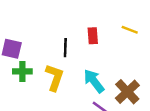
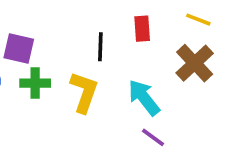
brown cross: (127, 92) -> (195, 63), moved

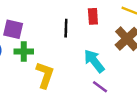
yellow L-shape: (84, 92) -> (45, 75), moved

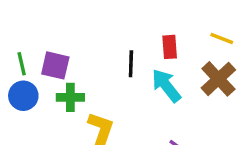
cyan arrow: (94, 61) -> (166, 86), moved

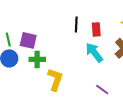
black line: (131, 64) -> (76, 24), moved

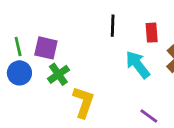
red rectangle: (96, 29) -> (152, 33), moved
green cross: (37, 59) -> (58, 74), turned -35

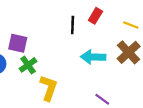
red rectangle: (152, 33) -> (95, 16), moved, turned 35
cyan arrow: (138, 65) -> (93, 57), turned -50

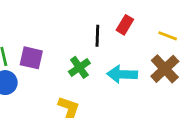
green cross: (28, 65) -> (79, 67), moved

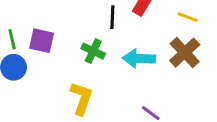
green cross: (79, 67) -> (93, 51), turned -30

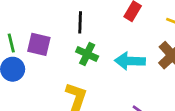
black line: (112, 17) -> (80, 22), moved

